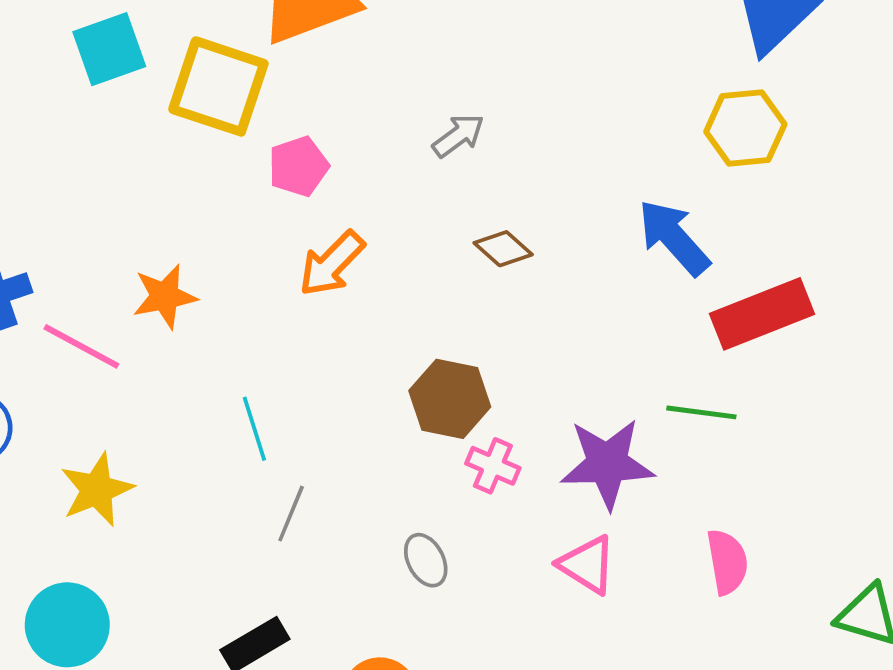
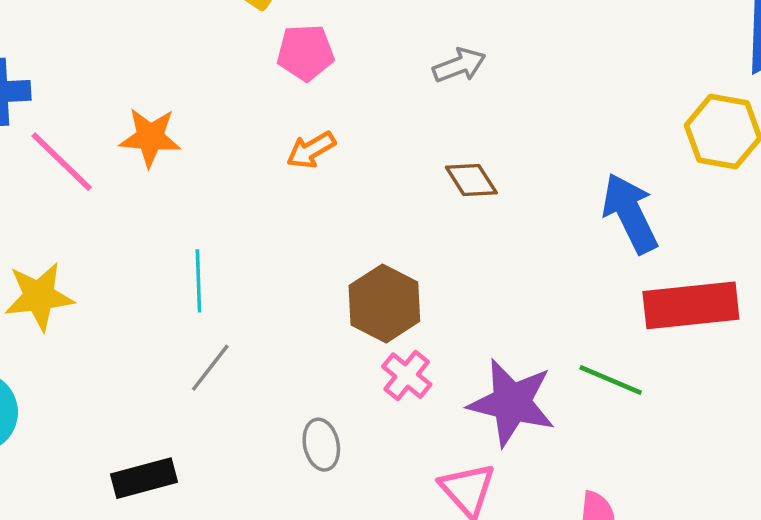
orange arrow: (332, 264) -> (311, 150), size x0.7

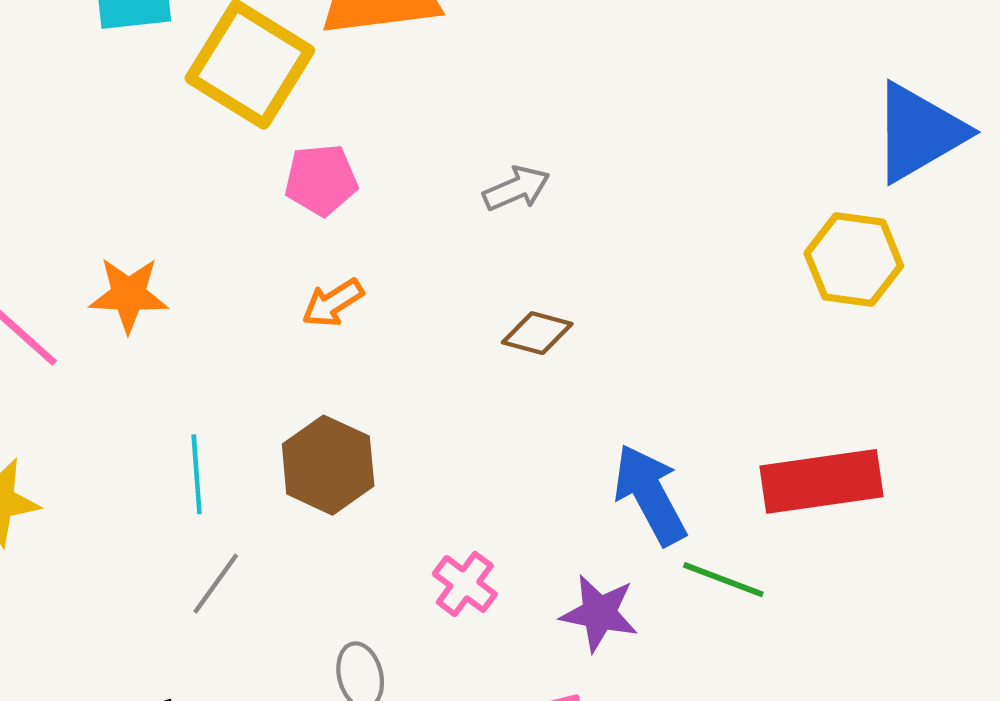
brown diamond: (471, 180) -> (537, 333), turned -40
blue arrow: (630, 213) -> (650, 495), moved
brown hexagon: (384, 303) -> (328, 465), moved
purple star: (512, 403) -> (599, 613), size x0.7

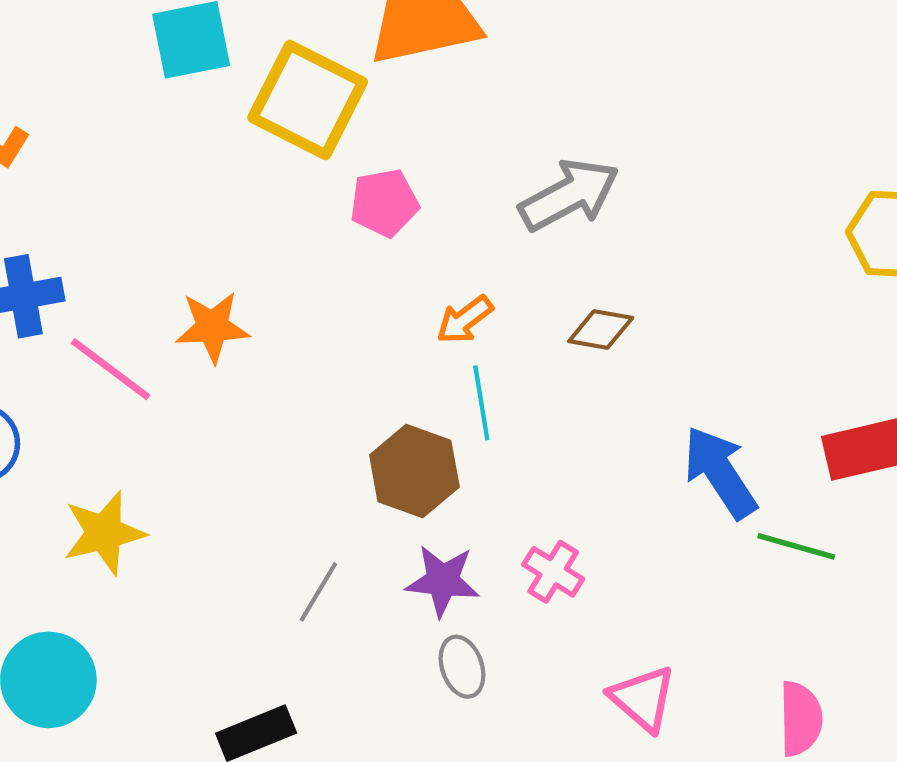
gray arrow: (516, 188) -> (569, 195), size x1.6
orange arrow: (333, 303) -> (465, 320), moved
cyan line: (197, 474) -> (481, 403), moved
purple star: (599, 613) -> (443, 581), moved

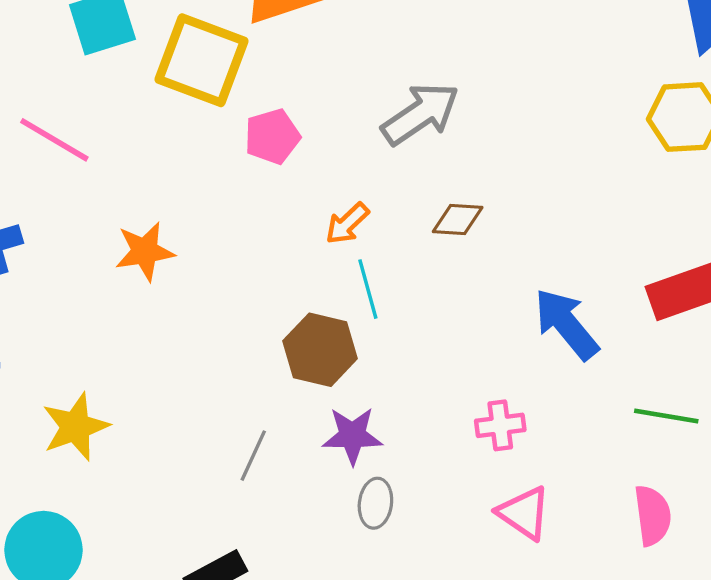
pink line: (111, 369) -> (54, 140), moved
green line: (796, 546) -> (666, 416), moved
pink cross: (553, 572) -> (500, 425), moved, turned -33
gray ellipse: (462, 667) -> (375, 503), turned 33

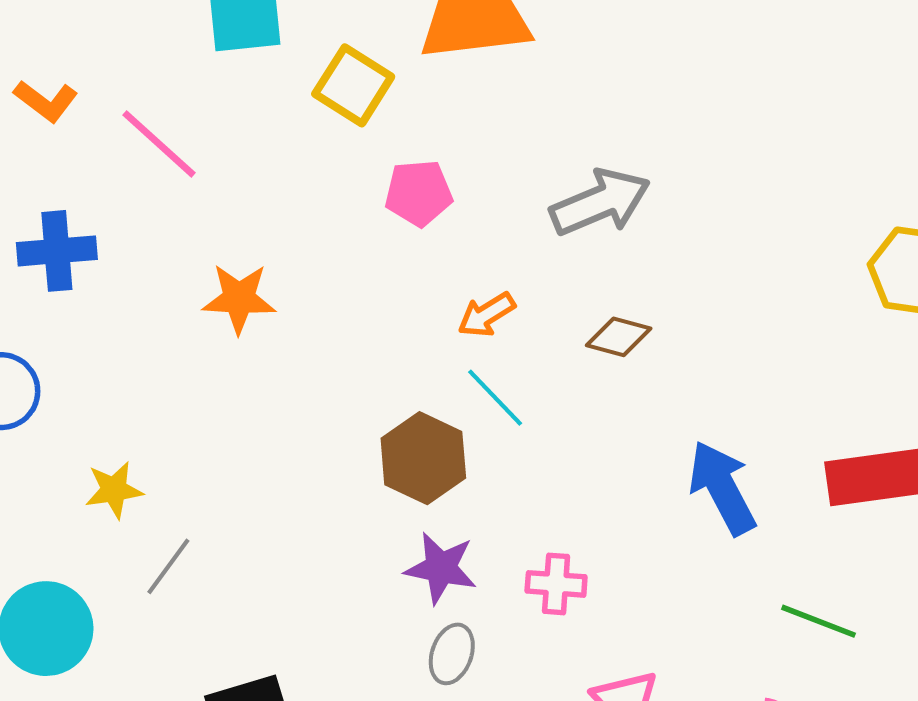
yellow square: (202, 60) -> (353, 85), size x0.7
cyan line: (368, 289) -> (495, 398), turned -40
pink cross: (500, 425) -> (556, 584), moved
yellow star: (75, 427) -> (114, 490), size x0.7
gray line: (253, 456) -> (168, 566), moved

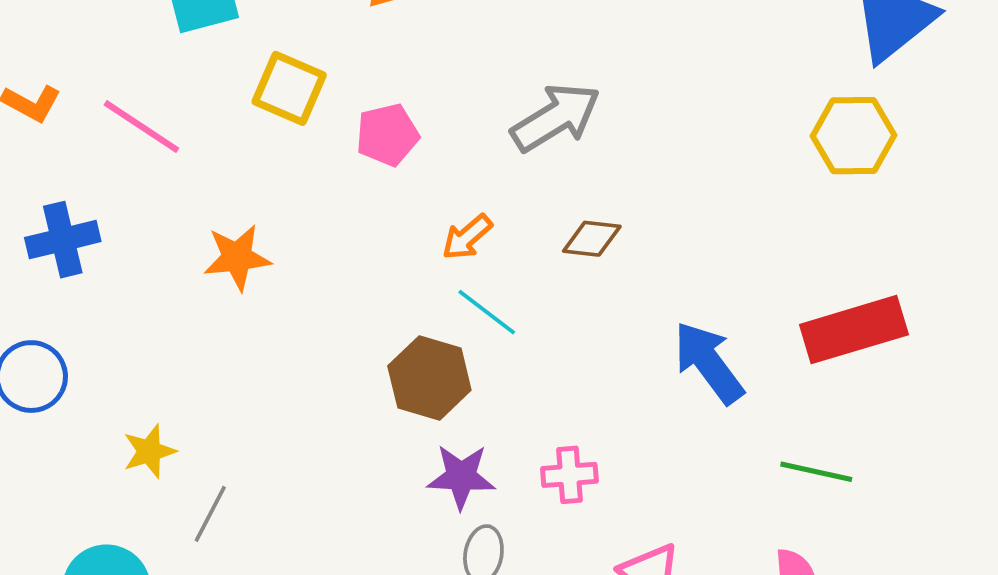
yellow square: (353, 85) -> (289, 88), moved

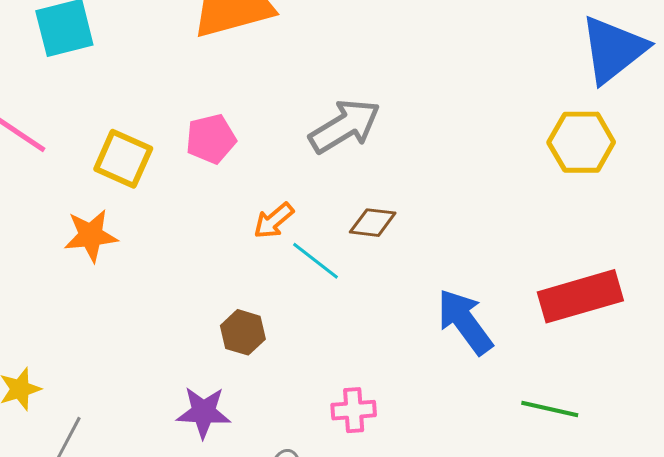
yellow square: (289, 88) -> (123, 159), moved
cyan line: (487, 312) -> (315, 261), moved
brown hexagon: (429, 378) -> (243, 332), size x0.7
purple star: (461, 477) -> (204, 412), moved

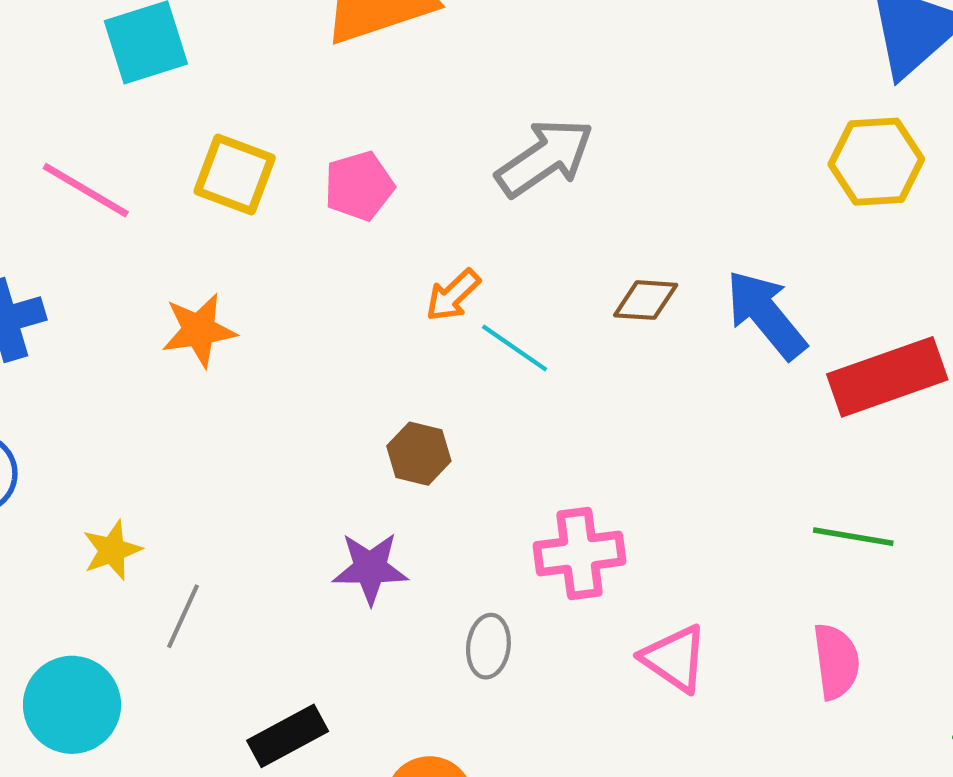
yellow square: (123, 159) -> (235, 174), moved
brown diamond: (373, 223) -> (646, 300), moved
blue arrow: (465, 322) -> (766, 315), moved
pink cross: (354, 410) -> (580, 553), size x1.4

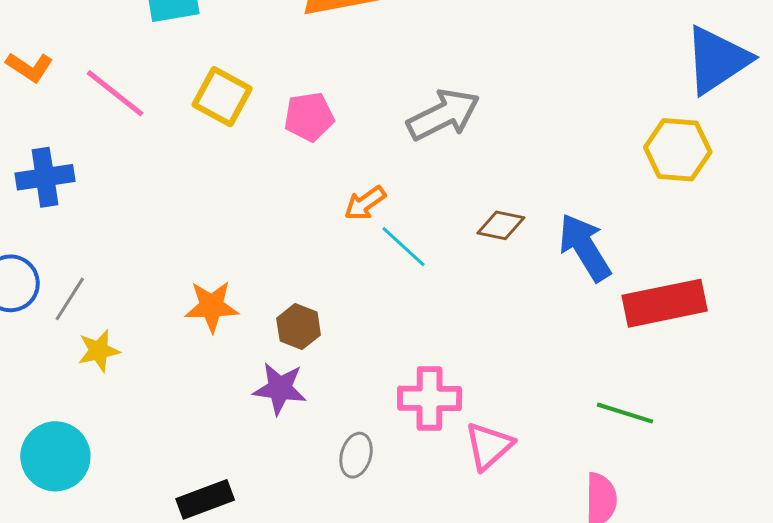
orange star: (199, 330) -> (212, 306), moved
brown hexagon: (419, 454) -> (299, 327), moved
gray line: (183, 616) -> (70, 299), moved
pink triangle: (675, 658) -> (489, 446), moved, turned 36

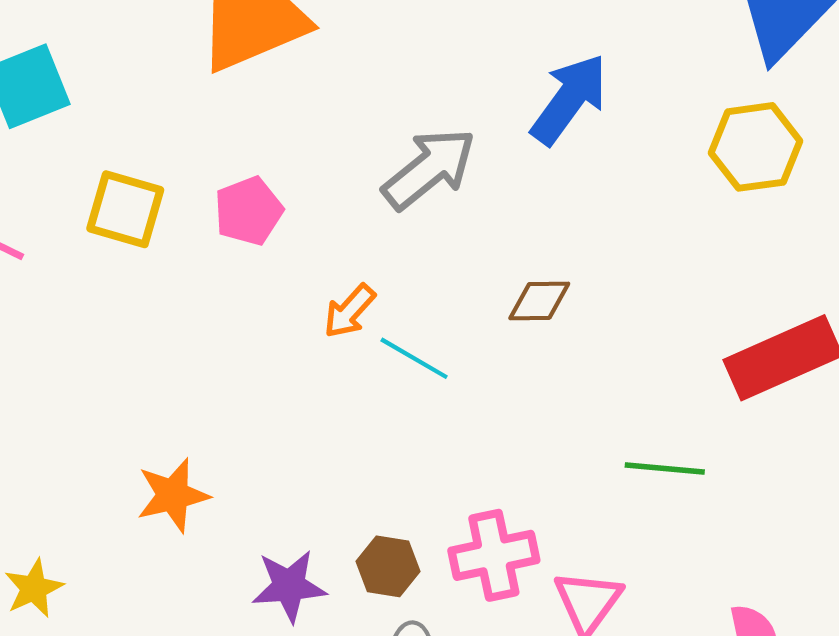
blue arrow: (585, 247) -> (569, 99), moved, turned 80
brown hexagon: (299, 327) -> (388, 566), moved
green line: (625, 413) -> (665, 469), moved

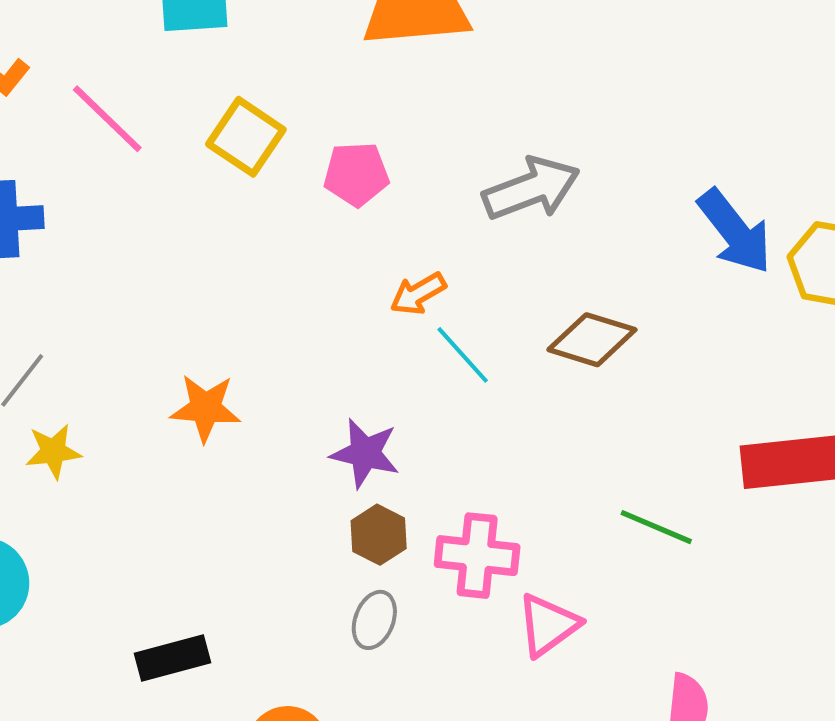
blue arrow: (569, 99) -> (735, 231), moved, turned 88
brown diamond: (539, 301) -> (592, 340), size x1.4
purple star: (289, 586) -> (365, 453), moved

